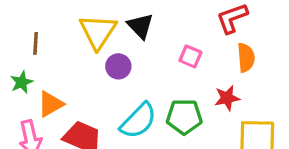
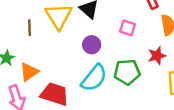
brown line: (36, 43) -> (30, 28), moved
purple circle: (118, 66) -> (92, 45), moved

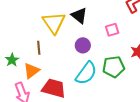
brown line: (30, 28) -> (39, 48), moved
pink square: (127, 28) -> (112, 30), turned -32

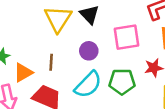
pink square: (112, 30) -> (127, 37), size x1.6
brown line: (39, 48) -> (51, 62), moved

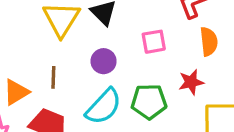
pink square: (127, 37) -> (154, 42), size x0.7

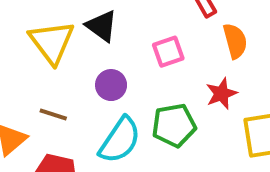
brown line: (53, 77) -> (53, 114), turned -65

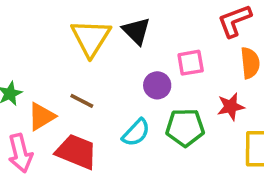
purple circle: (111, 85) -> (157, 85), moved
cyan semicircle: (120, 140) -> (136, 133), size x0.7

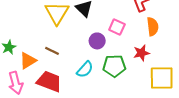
pink square: (191, 63) -> (117, 27), turned 35

